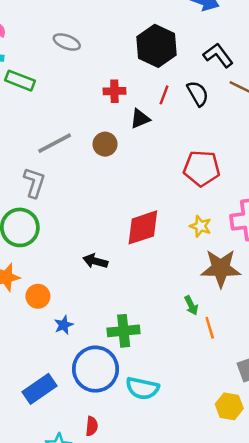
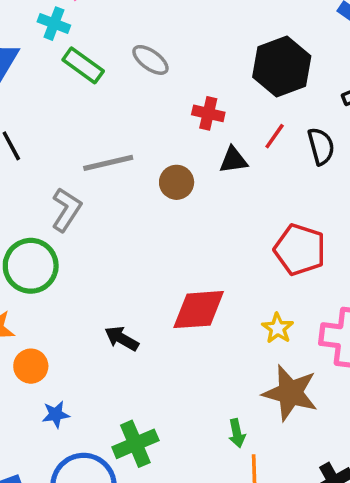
gray ellipse: (67, 42) -> (150, 60), moved
green cross: (124, 331) -> (135, 444), turned -32

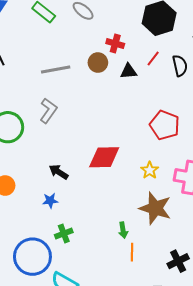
brown circle: (177, 182) -> (98, 63), moved
gray L-shape: (66, 210) -> (48, 111), moved
blue star: (56, 414) -> (50, 201), moved
green cross: (135, 444) -> (64, 234), size x0.7

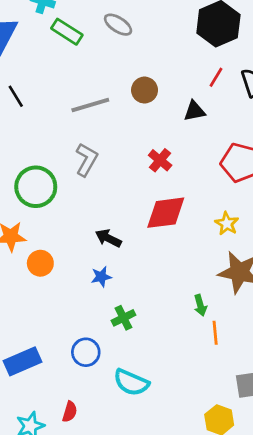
red cross: (115, 43) -> (160, 160), moved, turned 30
black triangle: (129, 71) -> (194, 111), moved
blue circle: (32, 257) -> (86, 352), size x0.6

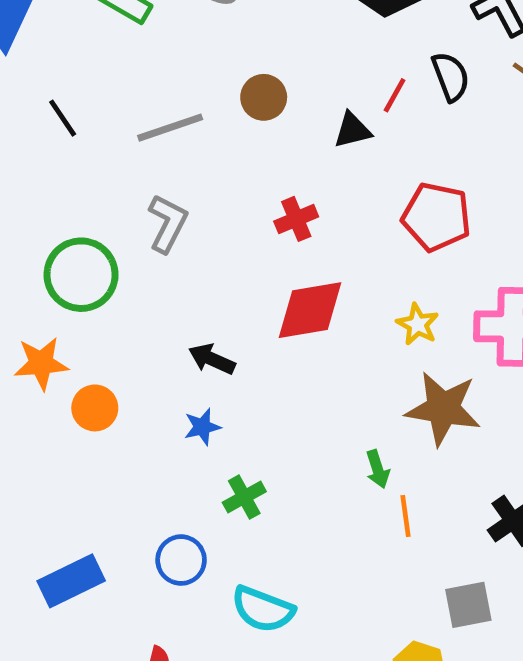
red line: (216, 77) -> (395, 95), moved
black line: (16, 96) -> (63, 118), moved
red cross: (160, 160) -> (296, 219), turned 30

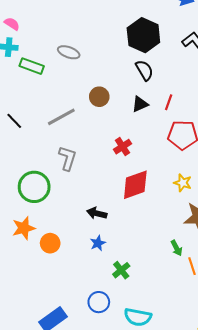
black semicircle: (451, 77) -> (144, 70), moved
red line: (395, 95) -> (169, 102), moved

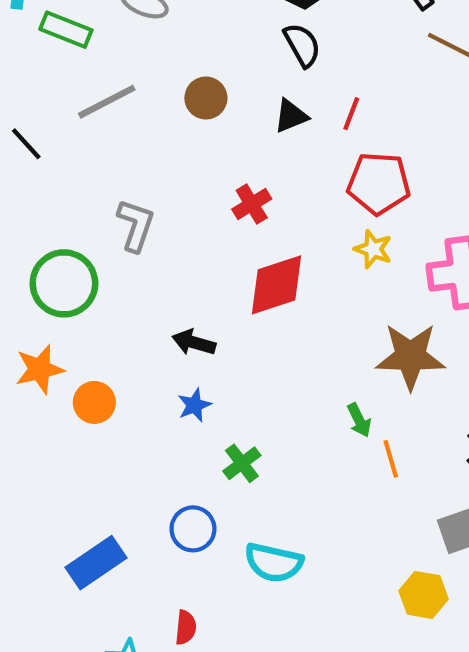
gray line: (61, 117) -> (107, 102), moved
yellow star: (183, 183) -> (373, 249), moved

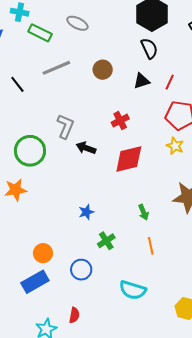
black arrow: (194, 342) -> (86, 148), moved
orange circle: (94, 402) -> (43, 253), moved
green arrow: (359, 420) -> (143, 212), moved
orange line: (391, 459) -> (151, 246), moved
cyan semicircle: (274, 563) -> (133, 290), moved

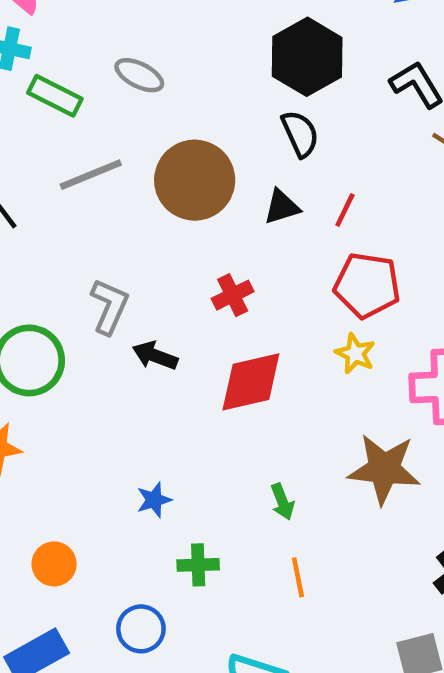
brown circle: (103, 70) -> (195, 180), size x1.8
green cross: (106, 241) -> (198, 565), turned 30
orange circle: (43, 253) -> (54, 564), moved

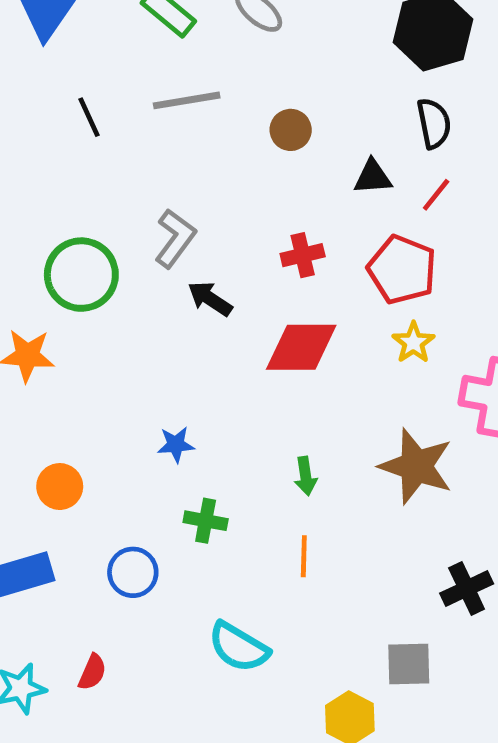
black semicircle: (300, 134) -> (434, 123), moved
brown circle: (195, 180) -> (291, 130), size x0.5
red pentagon: (367, 285) -> (402, 270), moved

